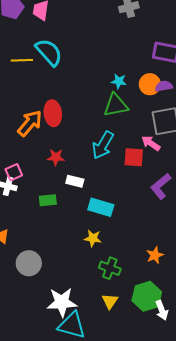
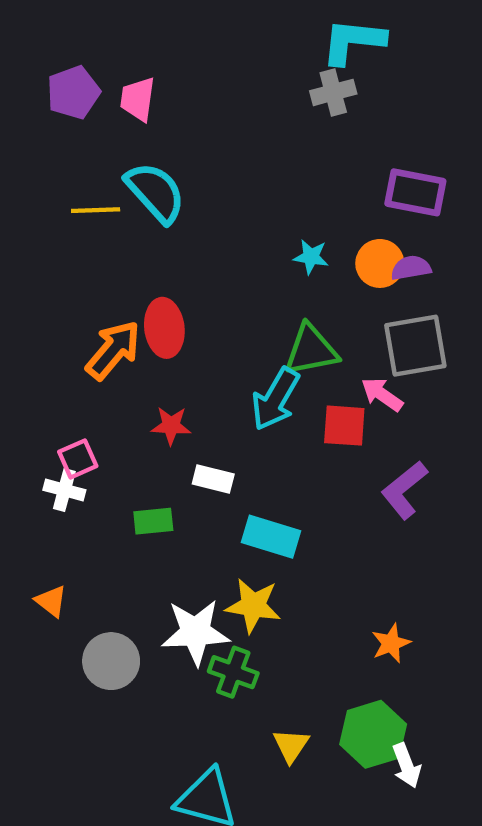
green triangle: (116, 105) -> (311, 350), moved
yellow star: (93, 238) -> (253, 606), size x1.4
green cross: (110, 268) -> (233, 672), moved
white star: (62, 302) -> (195, 632), moved

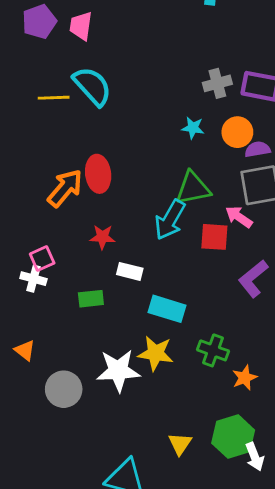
gray cross: (333, 92) -> (217, 83), moved
purple semicircle: (411, 268) -> (258, 149), moved
green cross: (233, 672) -> (213, 350), moved

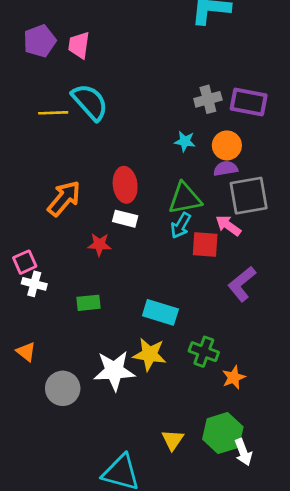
purple semicircle: (258, 149) -> (226, 168), moved
red ellipse: (98, 174) -> (125, 185), moved
cyan arrow: (170, 220) -> (181, 225), moved, size x0.7
pink square: (42, 259) -> (25, 262), moved
white rectangle: (130, 271) -> (125, 219), moved

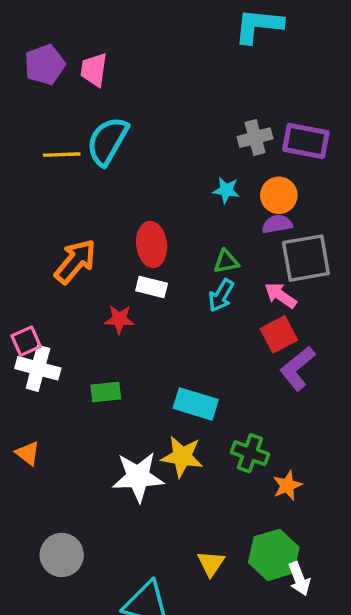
cyan semicircle: (90, 102) -> (107, 141), turned -108
green triangle: (185, 198) -> (226, 261), size x0.6
red square: (205, 244) -> (279, 334), moved, turned -32
white cross: (34, 284) -> (38, 368), size x1.4
gray circle: (63, 388) -> (62, 555), moved

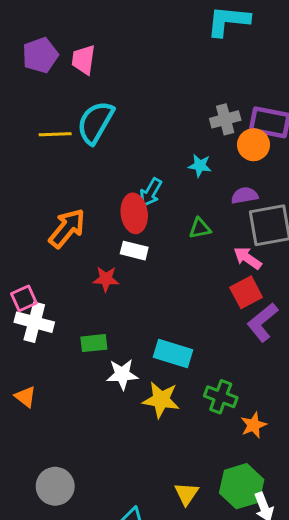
orange circle: (279, 195) -> (254, 145), moved
cyan arrow: (221, 295) -> (151, 192), moved
white star: (138, 477) -> (122, 374), moved, size x0.7

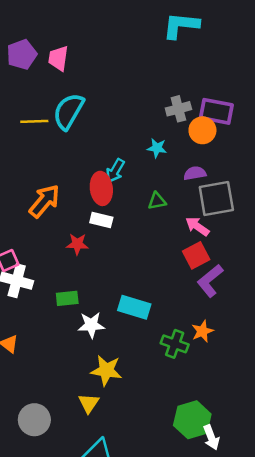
yellow star: (161, 400) -> (106, 370), moved
orange star: (254, 425) -> (202, 331), moved
yellow triangle: (186, 494) -> (89, 403), moved

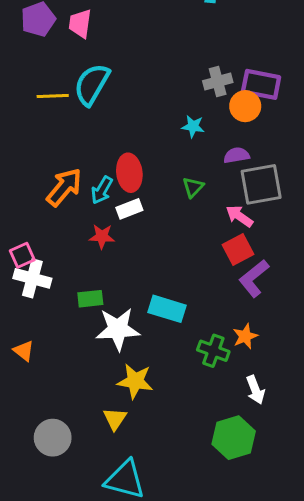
cyan arrow: (115, 171) -> (102, 190), moved
green triangle: (157, 201) -> (193, 187), turned -36
white rectangle: (101, 220) -> (129, 209), turned -35
white star: (91, 325) -> (118, 329), size x1.4
white arrow: (211, 437) -> (255, 390), moved

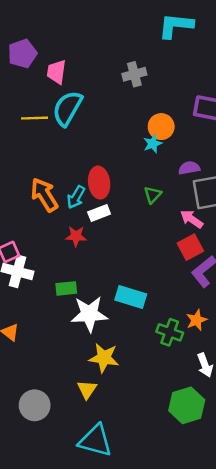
pink trapezoid: (80, 24) -> (56, 72), moved
gray cross: (218, 82) -> (134, 74), moved
orange circle: (245, 106) -> (161, 127), moved
cyan star: (193, 126) -> (153, 144), turned -30
orange arrow: (64, 187) -> (44, 195), turned -72

